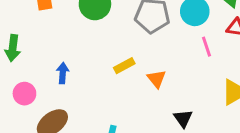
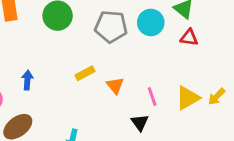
pink line: (207, 47) -> (152, 97), moved

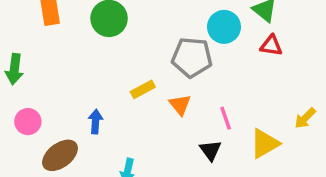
gray pentagon: (111, 27) -> (192, 57), moved
blue arrow: (27, 80) -> (96, 122), moved
yellow triangle: (188, 98) -> (265, 144), moved

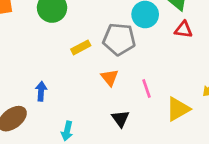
yellow rectangle: (143, 89) -> (81, 47), moved
black triangle: (210, 150) -> (120, 119), moved

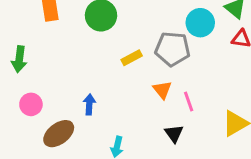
pink line: (147, 88) -> (189, 101), moved

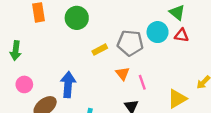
cyan circle: (200, 23) -> (158, 32), moved
blue arrow: (89, 104) -> (68, 84), size x1.6

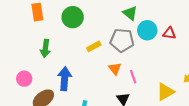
green triangle: (177, 12) -> (130, 13), moved
green arrow: (16, 51) -> (45, 48), moved

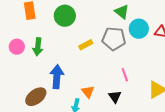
orange triangle: (115, 69) -> (88, 92), moved
pink circle: (24, 79) -> (17, 47), moved

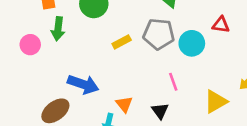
cyan circle: (139, 29) -> (192, 43), moved
green arrow: (38, 47) -> (58, 29), moved
blue arrow: (57, 77) -> (83, 84), turned 105

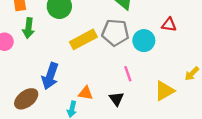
yellow rectangle: (122, 42) -> (83, 39), size x1.6
blue arrow: (83, 84) -> (50, 76), turned 90
orange triangle: (124, 104) -> (86, 93), turned -42

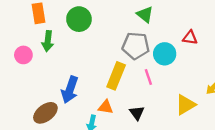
yellow rectangle: (83, 39) -> (116, 76), moved, turned -40
pink line: (128, 74) -> (148, 77), moved

